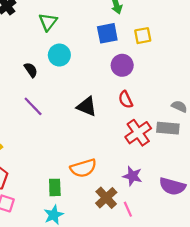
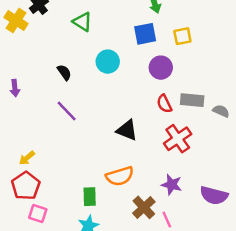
green triangle: (48, 22) -> (82, 22), turned -36
cyan circle: (59, 55) -> (108, 62), moved
black triangle: (87, 106) -> (127, 130), moved
gray rectangle: (168, 128) -> (192, 100), moved

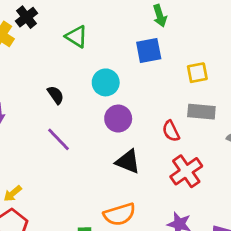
yellow square: (182, 36) -> (197, 73), moved
purple circle: (161, 68) -> (118, 119), moved
gray rectangle: (192, 100) -> (201, 112), moved

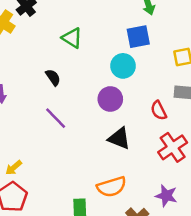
green triangle: (76, 37) -> (72, 38), moved
cyan circle: (106, 82) -> (123, 66), moved

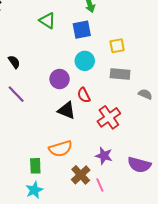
green triangle: (72, 38) -> (47, 21), moved
cyan circle: (123, 66) -> (85, 61), moved
red semicircle: (159, 110) -> (84, 95), moved

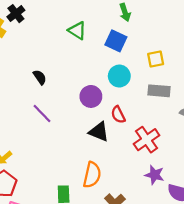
blue square: (82, 30) -> (116, 41), turned 36
orange semicircle: (61, 149) -> (92, 175), turned -60
purple star: (104, 156) -> (155, 175), moved

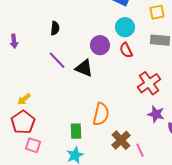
black semicircle: (40, 77) -> (55, 28), turned 40
red semicircle: (118, 115) -> (126, 50), moved
black triangle: (99, 132) -> (84, 68), moved

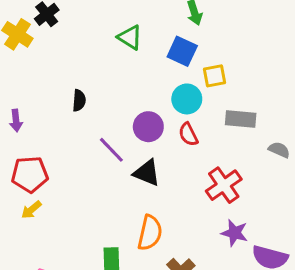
yellow square: (157, 12) -> (215, 76), moved
purple line: (57, 60) -> (111, 150), moved
black triangle: (84, 68) -> (147, 173), moved
red pentagon: (23, 122) -> (30, 174), moved, turned 30

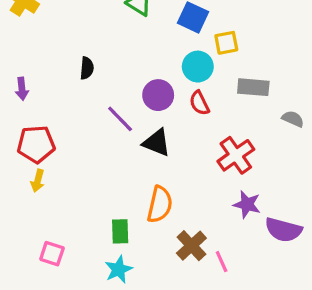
yellow arrow: (31, 210) -> (38, 181), turned -35

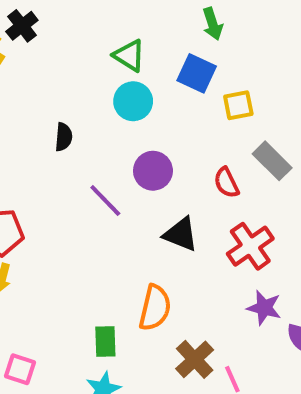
cyan circle: (198, 67) -> (133, 101), moved
gray rectangle: (253, 87) -> (272, 161), turned 40
red semicircle: (199, 103) -> (226, 183), moved
black triangle: (157, 143) -> (181, 234), moved

